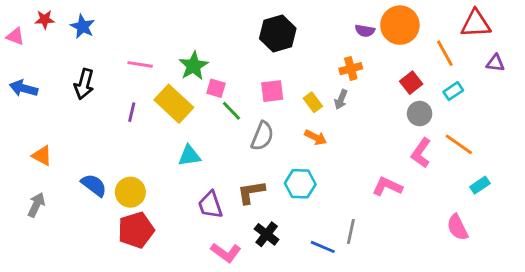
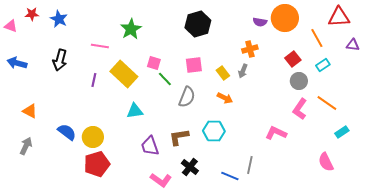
green star: (194, 66) -> (131, 29), moved

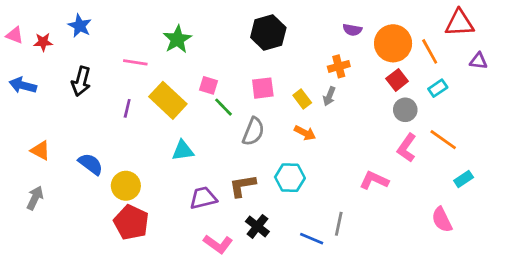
red star: (32, 14) -> (43, 42), moved
orange circle: (285, 18) -> (393, 43), moved
blue semicircle: (67, 132) -> (91, 164), moved
purple trapezoid: (150, 146) -> (203, 198), turned 95
red pentagon: (97, 164) -> (131, 222), turned -30

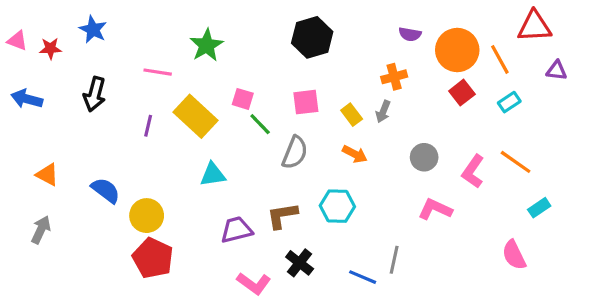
gray circle: (405, 110) -> (424, 157), moved

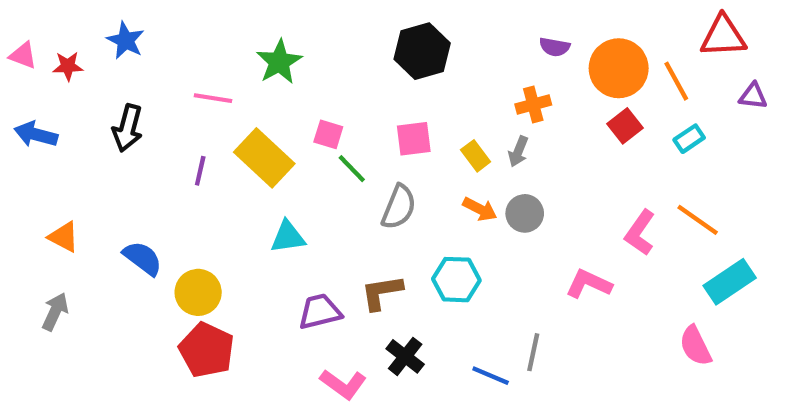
gray circle: (424, 157) -> (525, 213), moved
cyan rectangle: (539, 208) -> (730, 282), size x1.6

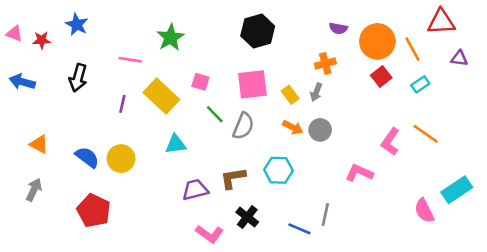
pink square: (414, 139) -> (252, 84), size x1.4
green line: (352, 169) -> (215, 114), moved
cyan rectangle: (730, 282) -> (457, 190), moved
yellow circle: (198, 292) -> (121, 159), moved
red pentagon: (207, 350) -> (94, 211), moved

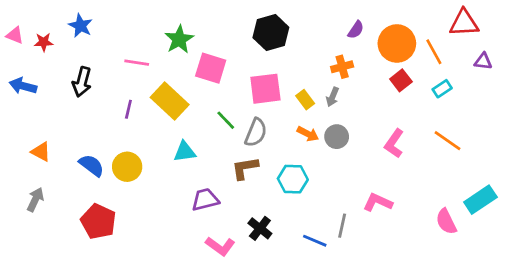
purple semicircle: (338, 28) -> (356, 30), turned -66
pink square: (200, 82) -> (211, 68), moved, size x1.6
pink L-shape: (390, 142) -> (394, 143), moved
pink L-shape: (359, 173) -> (378, 202), moved
brown L-shape: (233, 178) -> (245, 168), moved

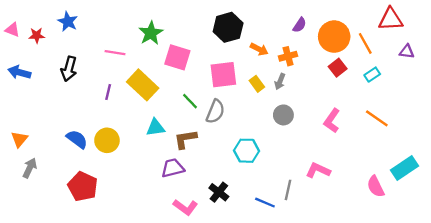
orange arrow: (308, 134) -> (259, 49), moved
orange triangle: (41, 152) -> (19, 139), moved, turned 42
brown L-shape: (245, 168) -> (185, 139), moved

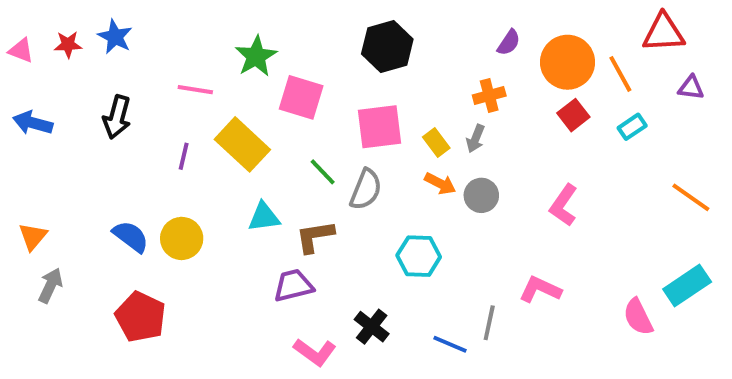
red star: (37, 35) -> (68, 45), moved
orange arrow: (259, 49) -> (440, 184), moved
orange line: (377, 118) -> (691, 197), moved

